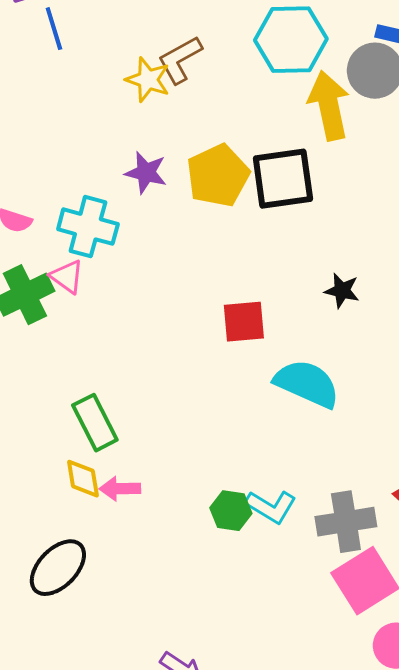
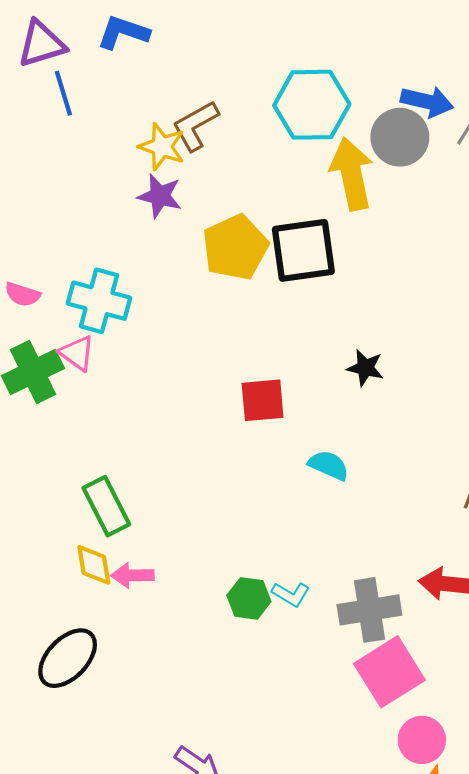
purple star: (146, 173) -> (160, 196), moved
cyan semicircle: (307, 384) -> (329, 465), size x0.6
cyan L-shape: (271, 507) -> (291, 594), size x0.7

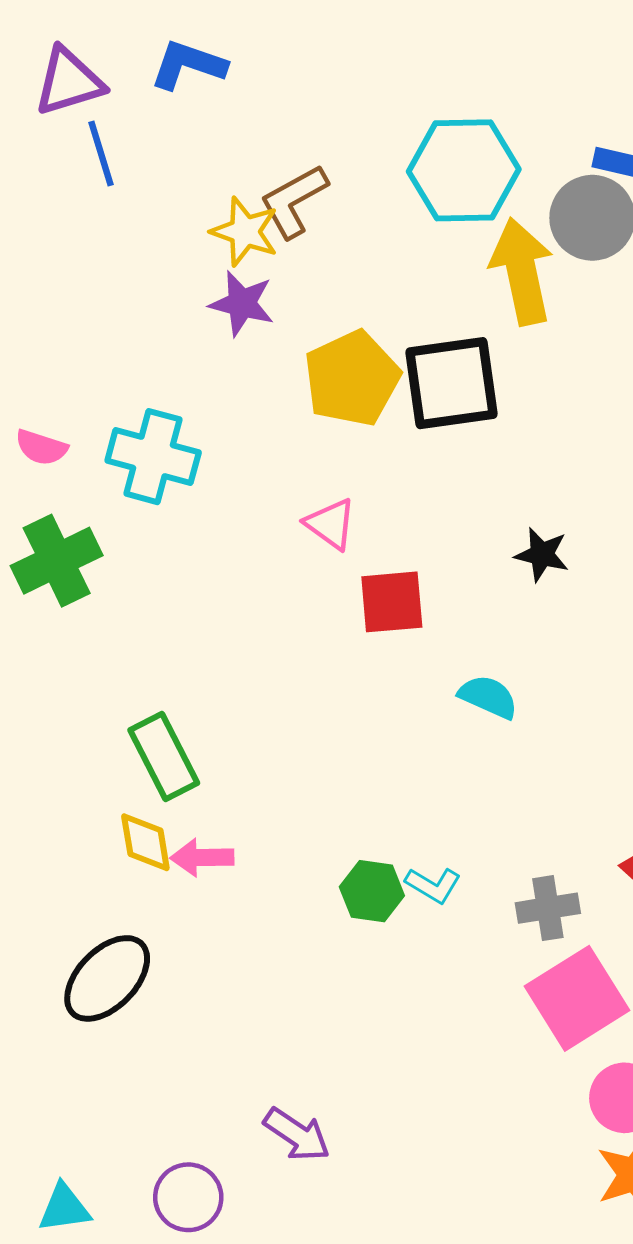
pink triangle: (77, 353) -> (331, 524), moved
gray cross: (369, 610) -> (548, 908), size x0.7

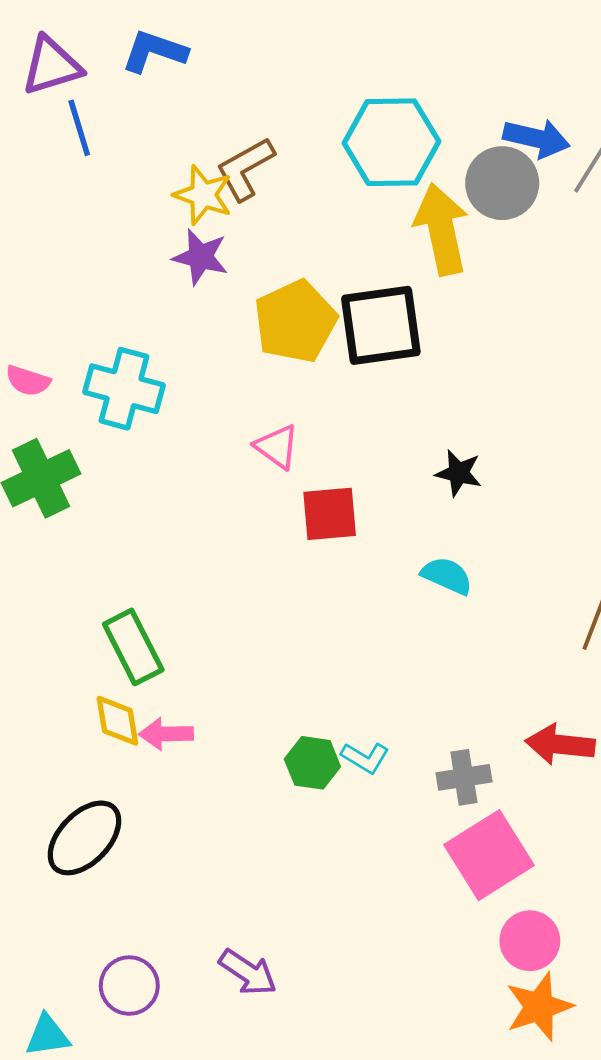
cyan semicircle: (488, 697) -> (447, 576), moved
purple circle: (188, 1197) -> (129, 986), moved

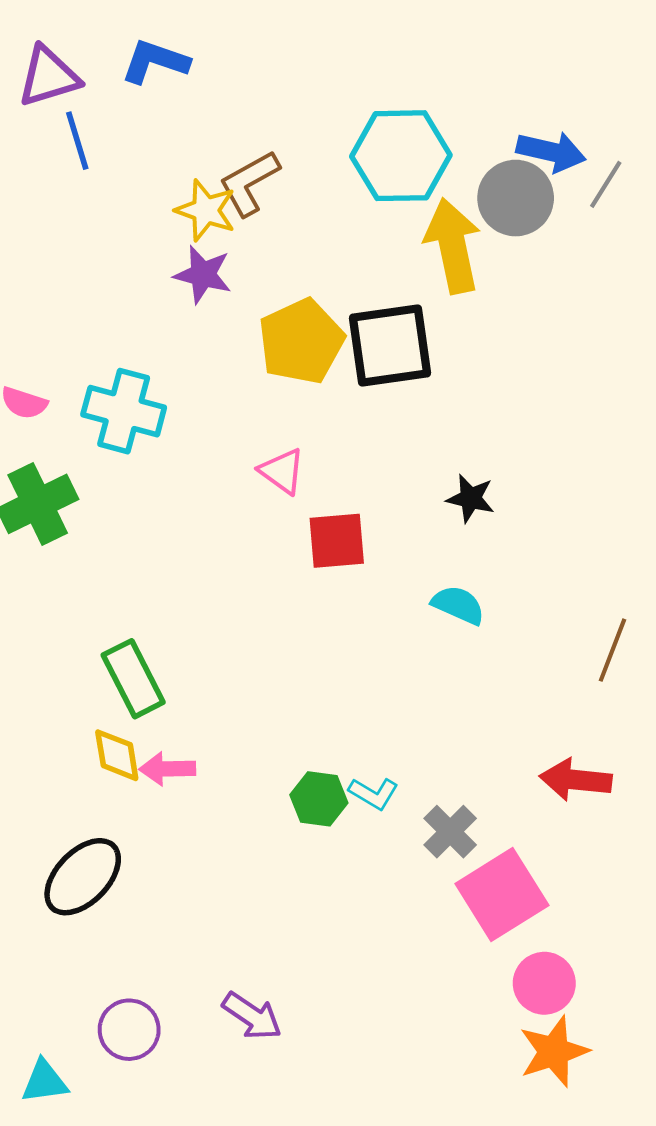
gray cross: (464, 777) -> (450, 832), moved, turned -36

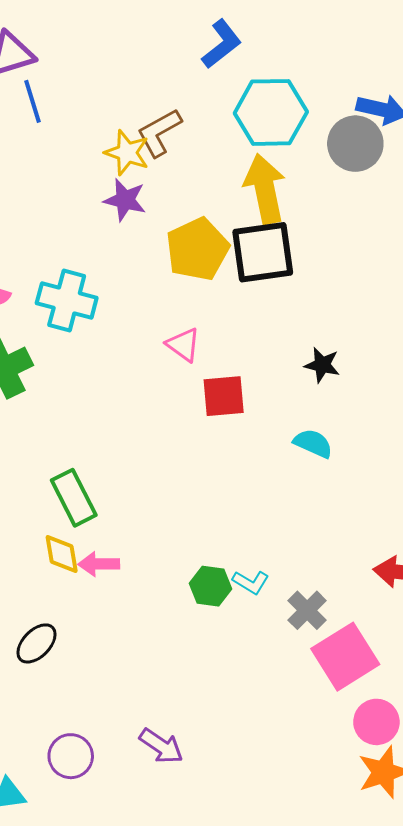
blue L-shape: (155, 61) -> (222, 44), moved, turned 123
yellow arrow: (453, 246) -> (265, 189), moved
black ellipse: (83, 877) -> (36, 643), size x0.7

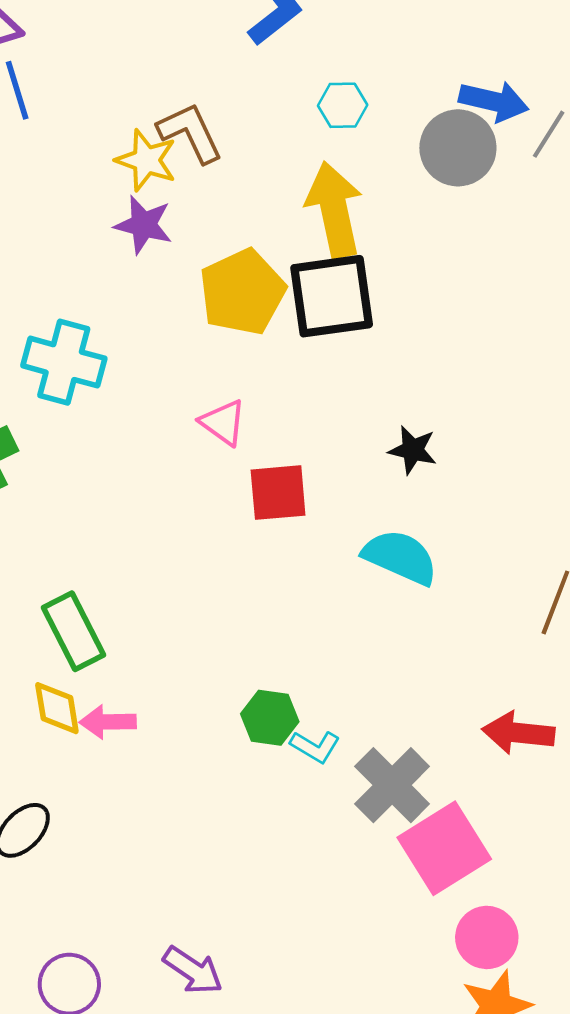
cyan hexagon: (271, 112) -> (343, 105), size x0.5
brown L-shape: (159, 133) -> (190, 133), turned 94
cyan semicircle: (313, 443) -> (400, 557), size x1.4
green hexagon: (211, 586) -> (270, 718), moved
gray cross: (307, 610) -> (392, 785), size x1.4

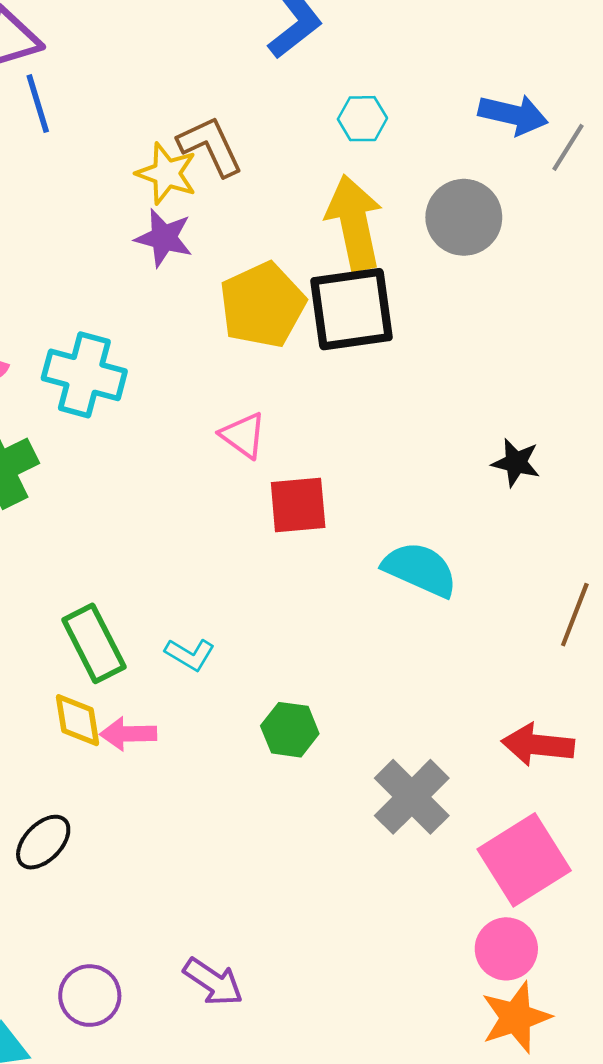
gray circle: (458, 148) -> (464, 217), moved
black star: (413, 450) -> (516, 463), moved
cyan L-shape: (315, 747) -> (190, 654), moved
pink square: (444, 848) -> (524, 860), moved

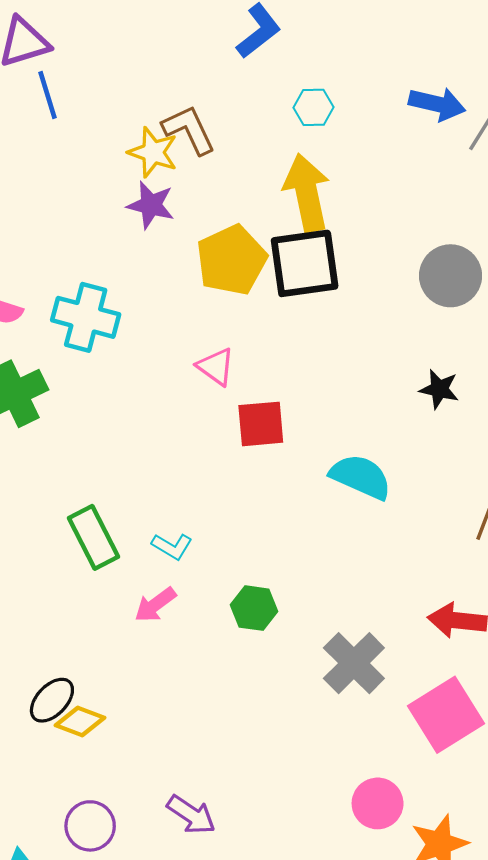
gray circle: (464, 217) -> (451, 276), moved
yellow diamond: (77, 720) -> (80, 721), moved, turned -60
pink arrow: (128, 734) -> (155, 605), moved, turned -36
pink circle: (506, 949) -> (378, 803), moved

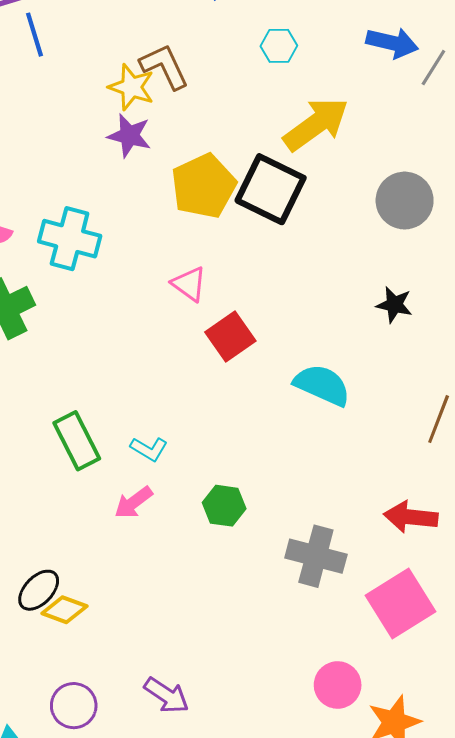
yellow arrow: (307, 193) -> (316, 124), moved, turned 66
black square: (305, 263) -> (271, 189), turned 34
red square: (261, 424) -> (230, 337), turned -30
gray cross: (354, 663) -> (316, 556), turned -30

